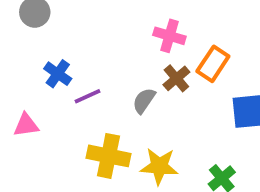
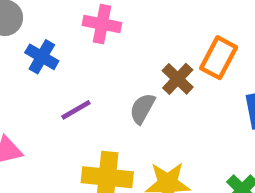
pink cross: (169, 36) -> (102, 24), moved
blue cross: (58, 74) -> (42, 57), moved

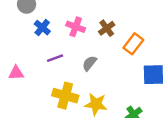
pink cross: (102, 24) -> (76, 27), moved
brown cross: (178, 79) -> (107, 28), moved

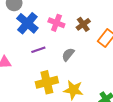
blue cross: (42, 28) -> (27, 23), size x1.5
yellow cross: (65, 96) -> (47, 82), turned -30

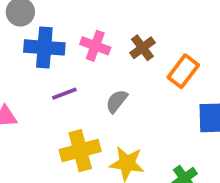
blue cross: (27, 23) -> (44, 47), turned -35

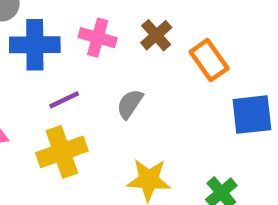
orange rectangle: (183, 71) -> (209, 60), turned -68
yellow cross: (80, 151) -> (62, 152), moved

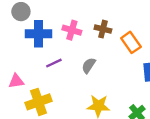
brown cross: (156, 35) -> (103, 29), turned -35
yellow cross: (62, 152) -> (38, 102), moved

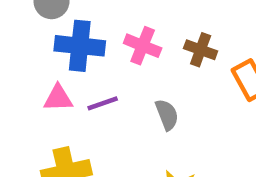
gray semicircle: (89, 65) -> (167, 115), turned 119
pink triangle: (16, 81) -> (58, 98), moved

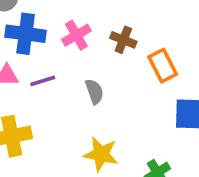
pink cross: (143, 46) -> (76, 35), turned 36

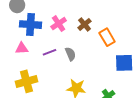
brown cross: (123, 40) -> (85, 24), turned 32
purple line: (43, 81) -> (50, 52), moved

